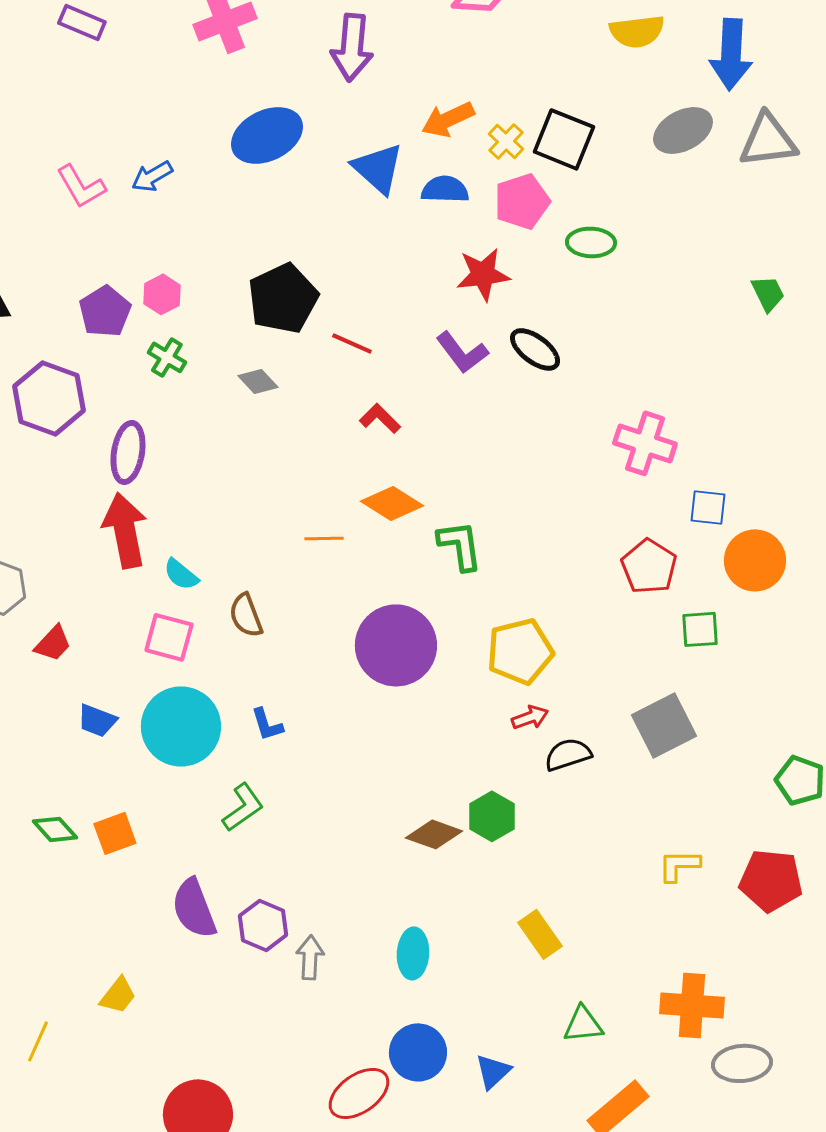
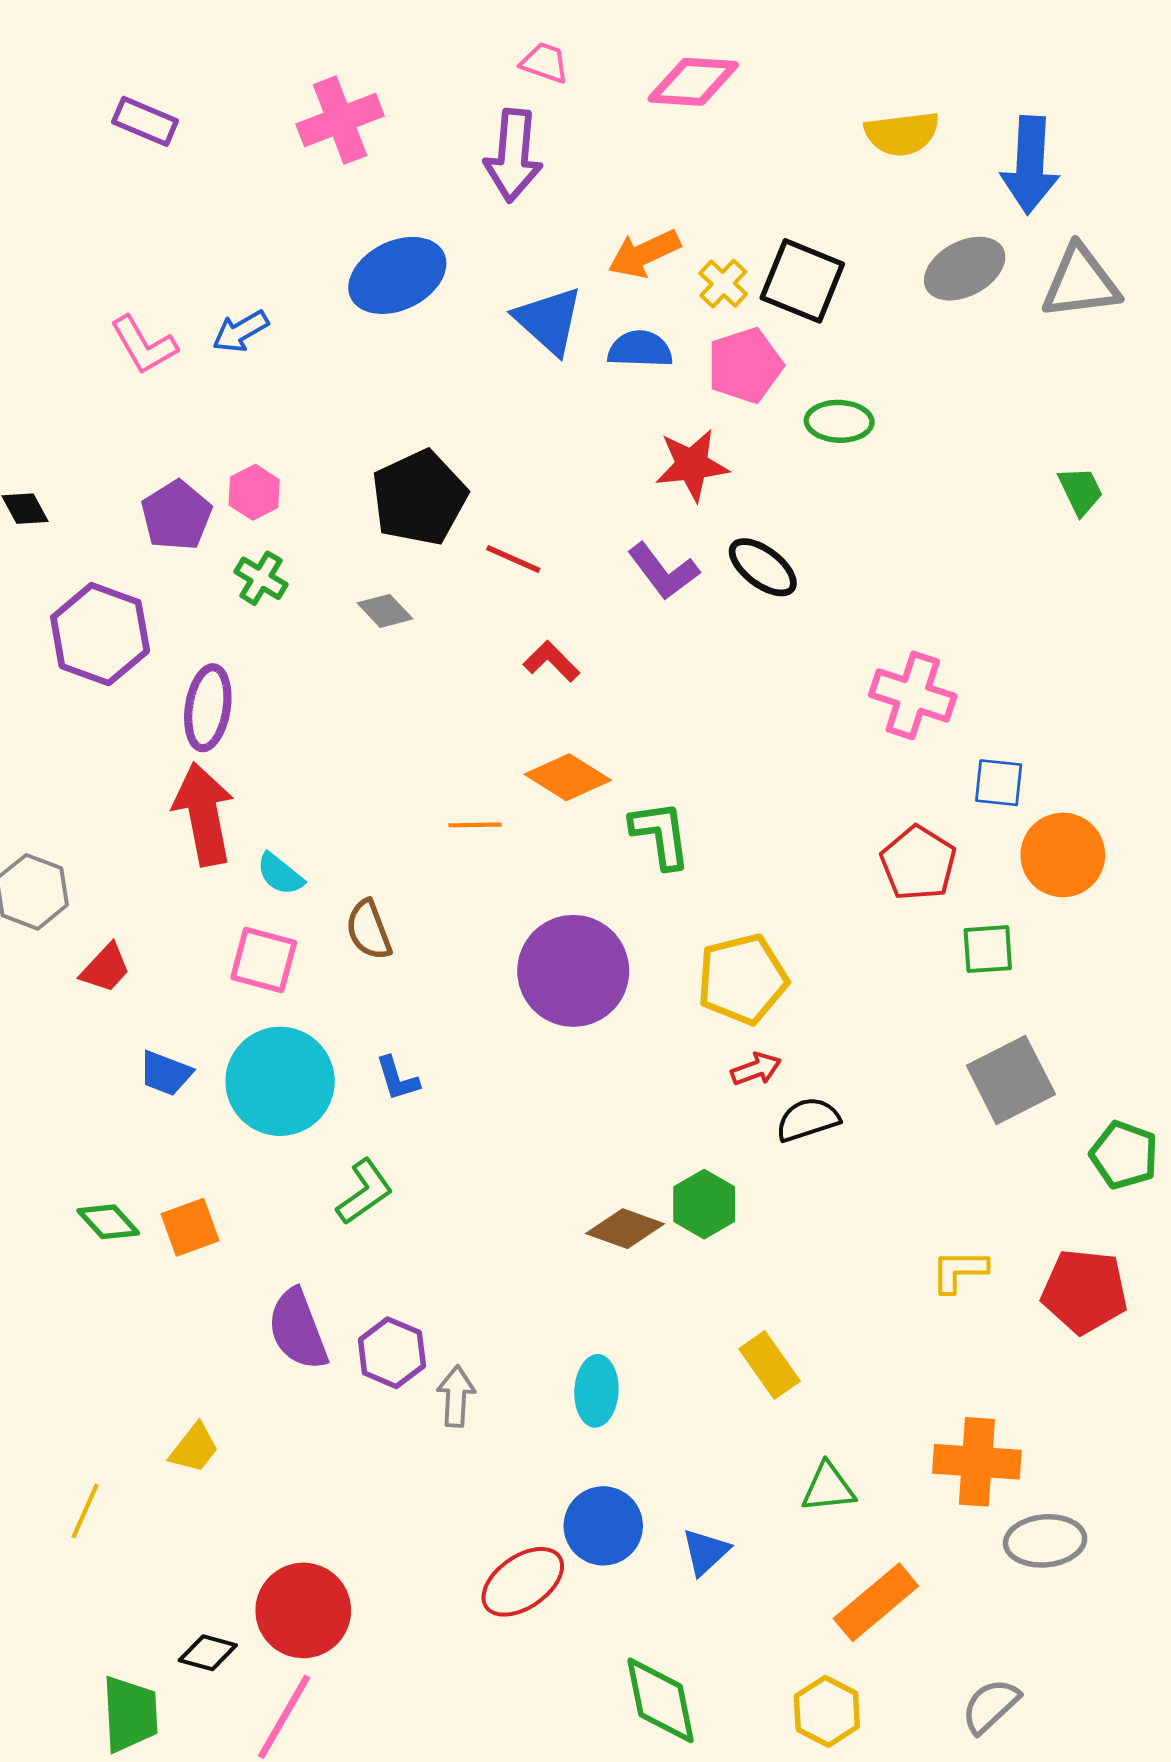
gray square: (664, 725) -> (1011, 1080), moved

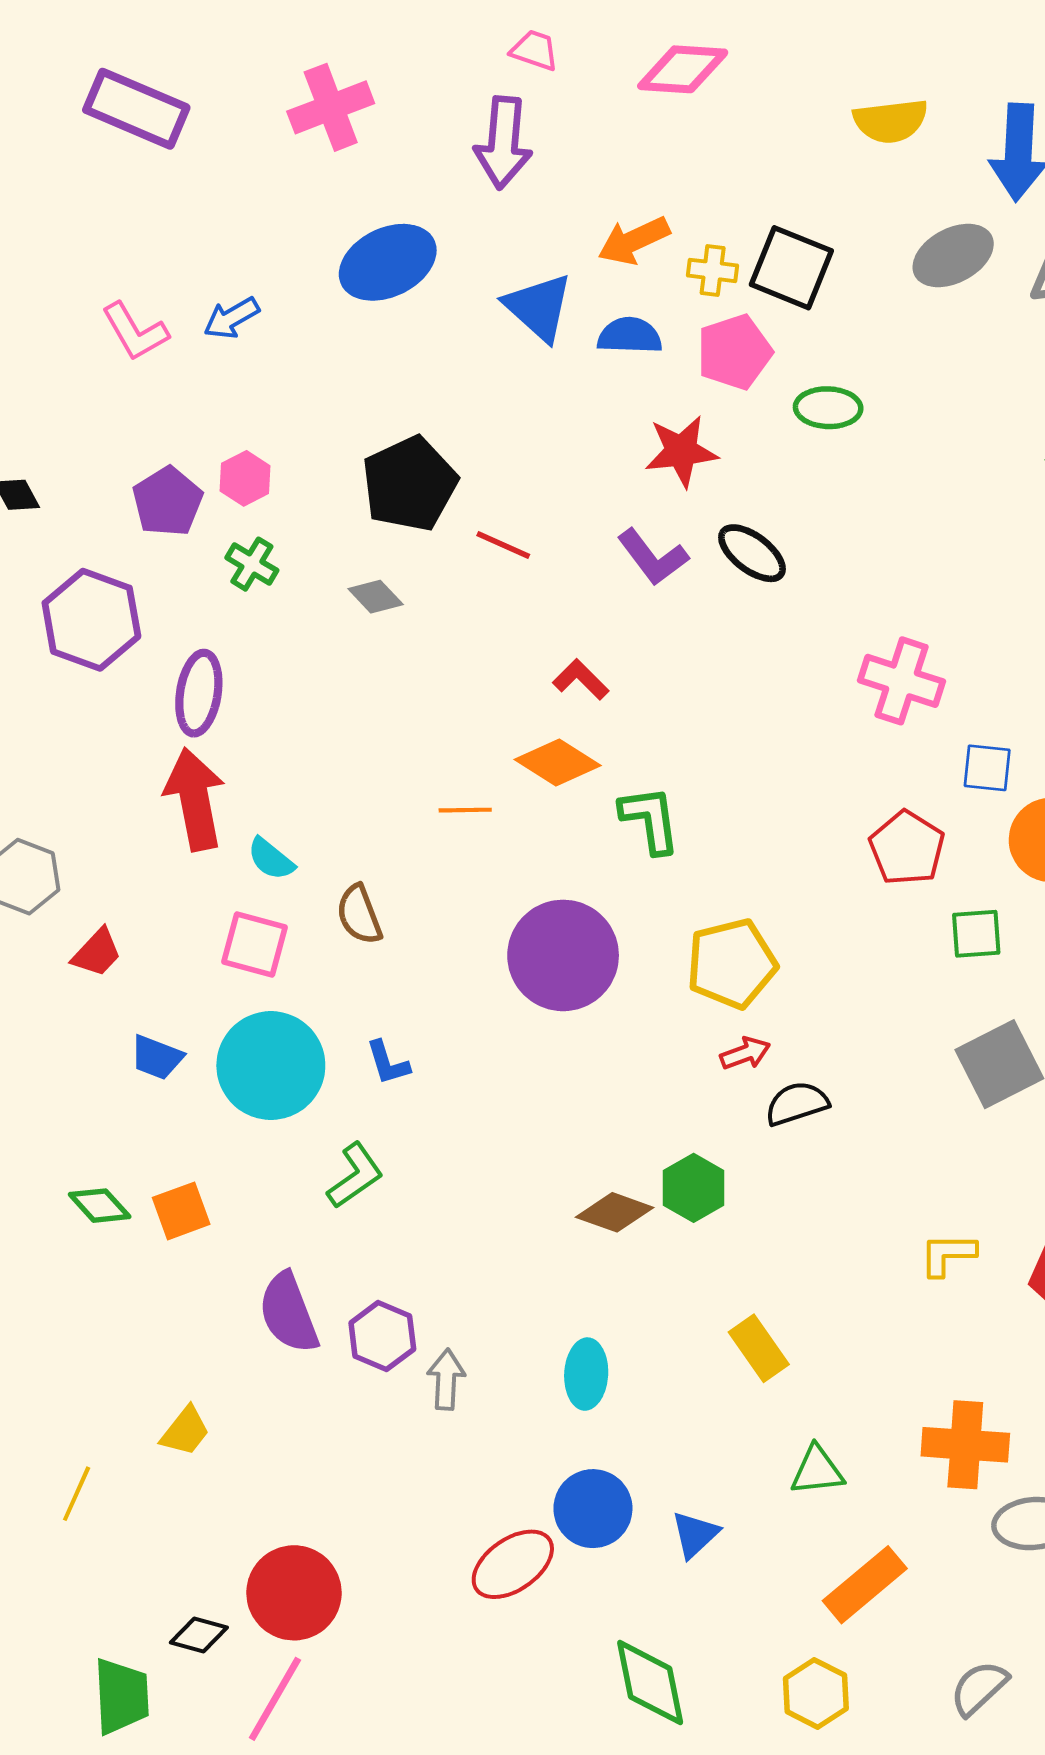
purple rectangle: (145, 121) -> (136, 109), size x1.6
yellow cross: (723, 284) -> (713, 270), turned -36
red L-shape: (551, 661) -> (581, 680), moved

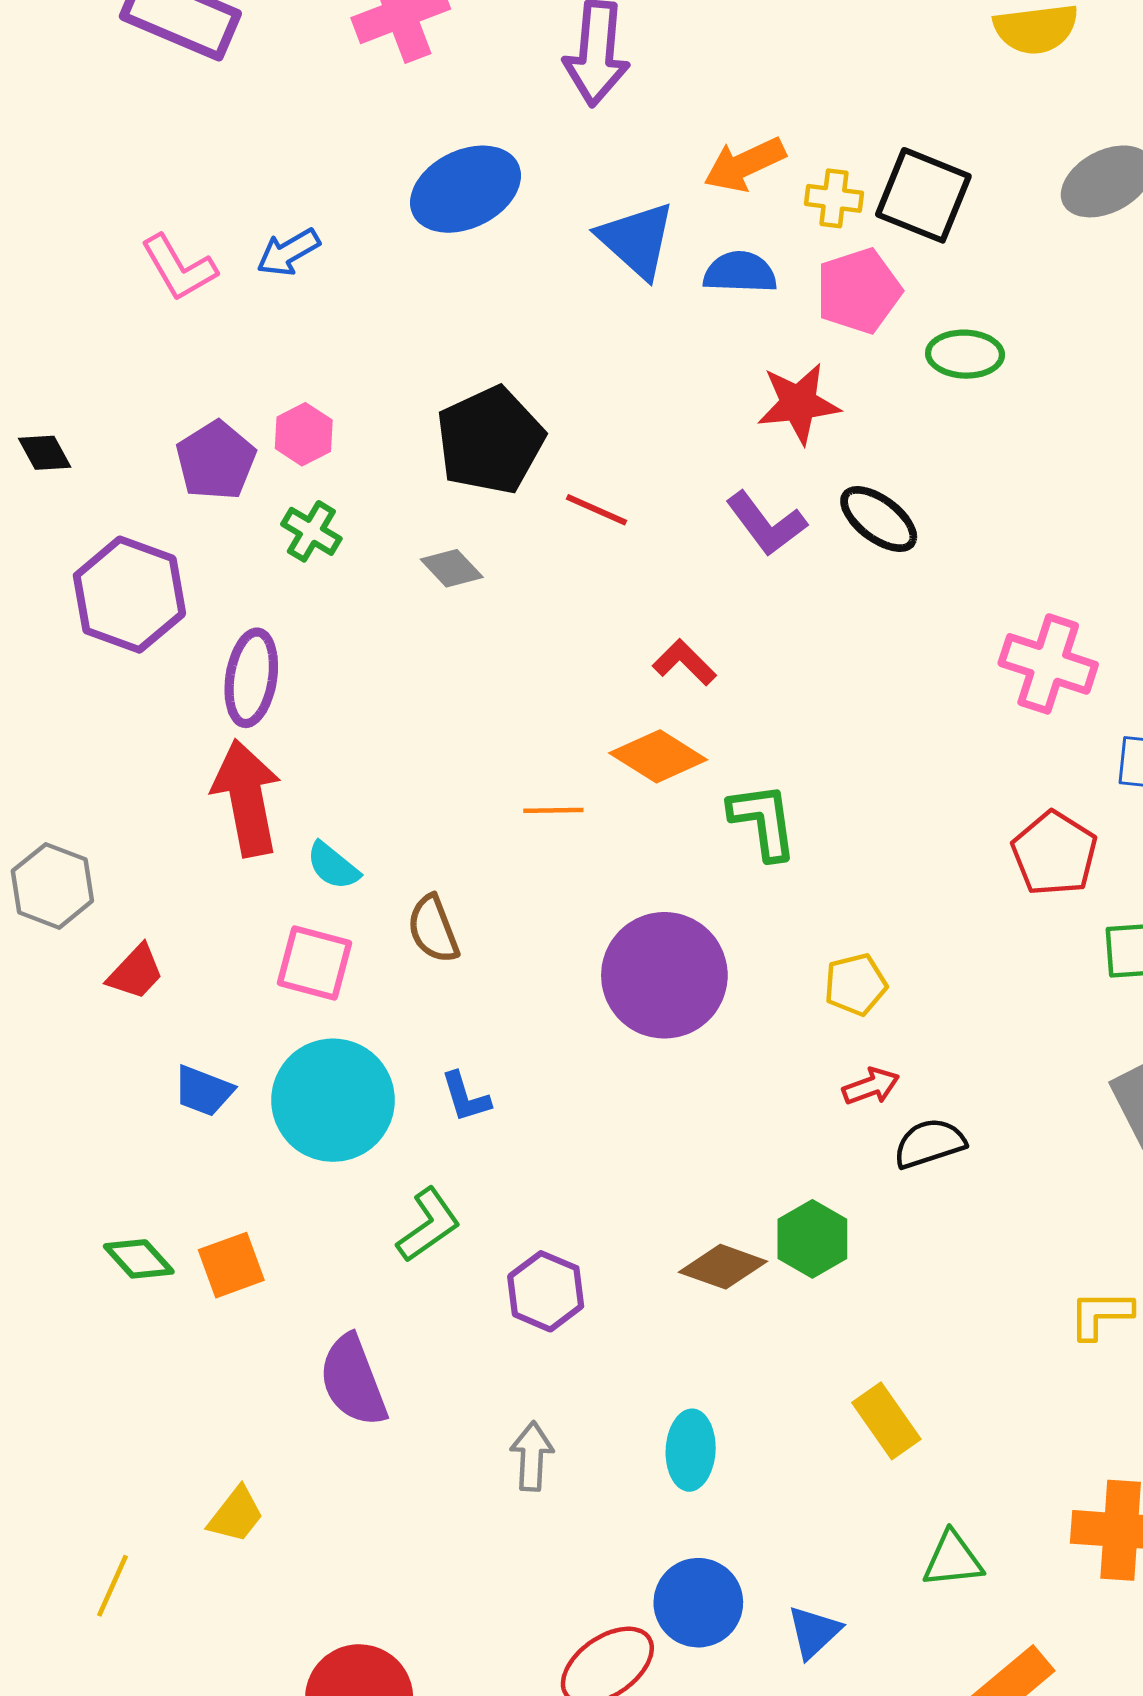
yellow pentagon: (732, 964) -> (856, 985), size x0.6
purple hexagon: (382, 1336) -> (546, 1291), moved

